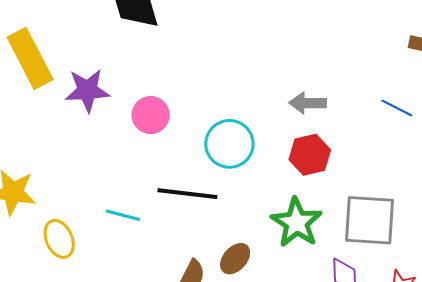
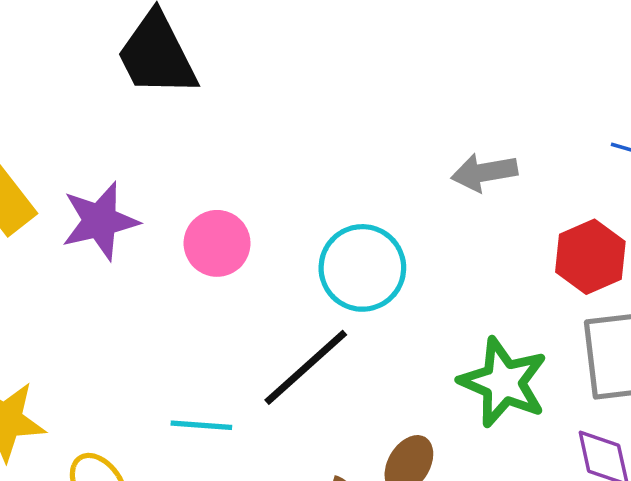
red hexagon: (310, 155) -> (590, 257), moved
black line: (187, 194) -> (306, 367), turned -38

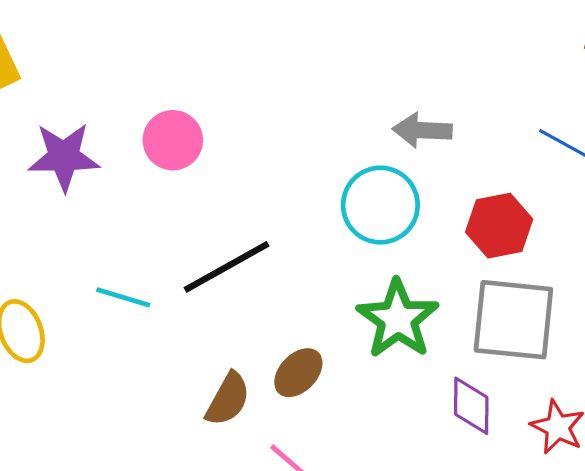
purple star: (100, 221) -> (64, 157), moved
cyan circle: (362, 268) -> (380, 205), moved

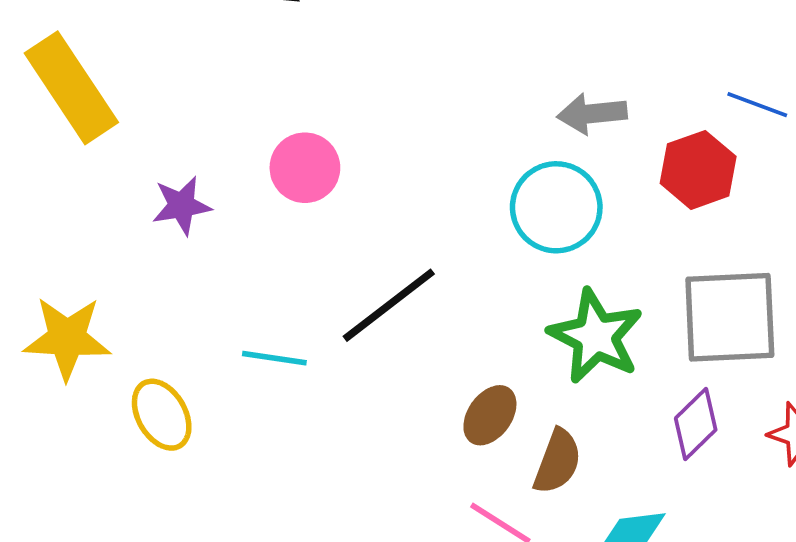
purple star: (64, 157) -> (182, 206), size x0.7
red hexagon: (499, 226) -> (698, 170), moved
brown semicircle: (228, 399) -> (557, 461), moved
purple diamond: (471, 406) -> (696, 424), turned 54

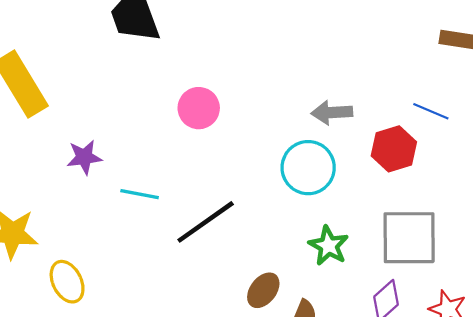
pink circle: (305, 168) -> (199, 108), moved
green star: (596, 336) -> (329, 246), size x0.7
cyan line: (274, 358) -> (140, 194), moved

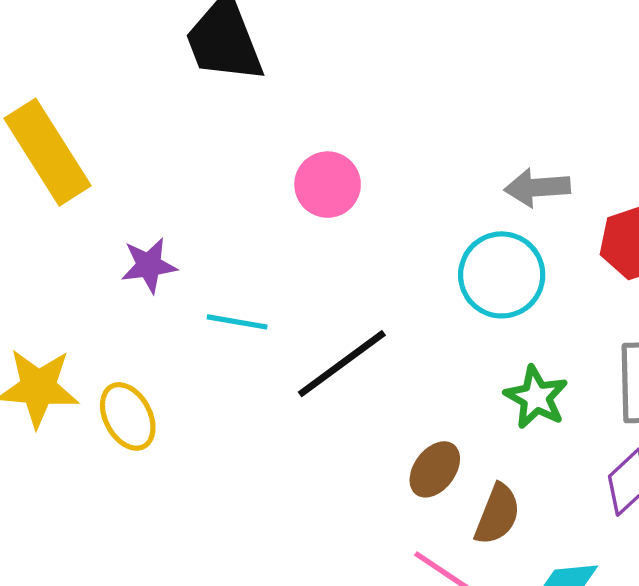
yellow ellipse: (67, 282) -> (128, 416), moved

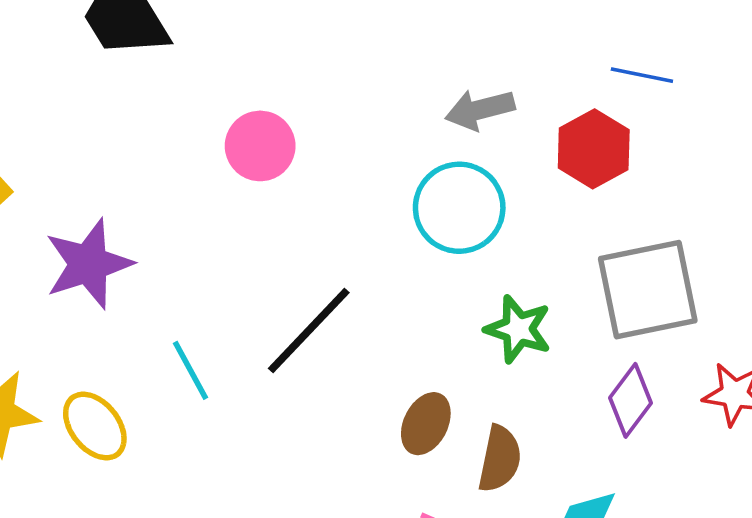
purple star: (149, 265) -> (89, 264), size x1.5
cyan line: (237, 322) -> (190, 370), moved, turned 62

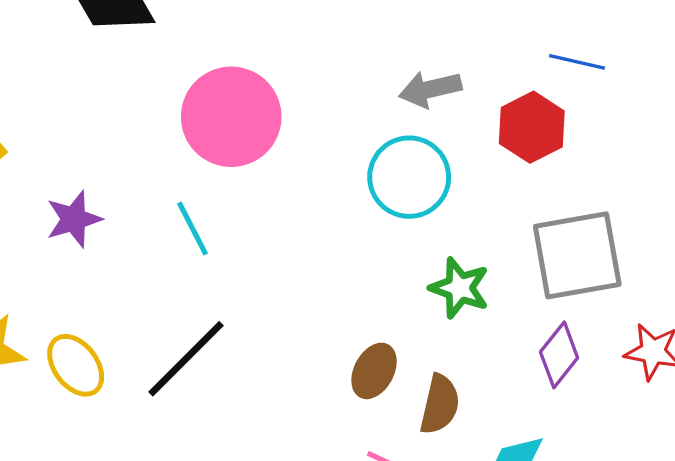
pink circle: (260, 146) -> (231, 117), size x1.6
purple star: (89, 264) -> (74, 219), size x0.7
black line: (309, 330) -> (186, 359), moved
cyan line: (190, 370) -> (192, 228), moved

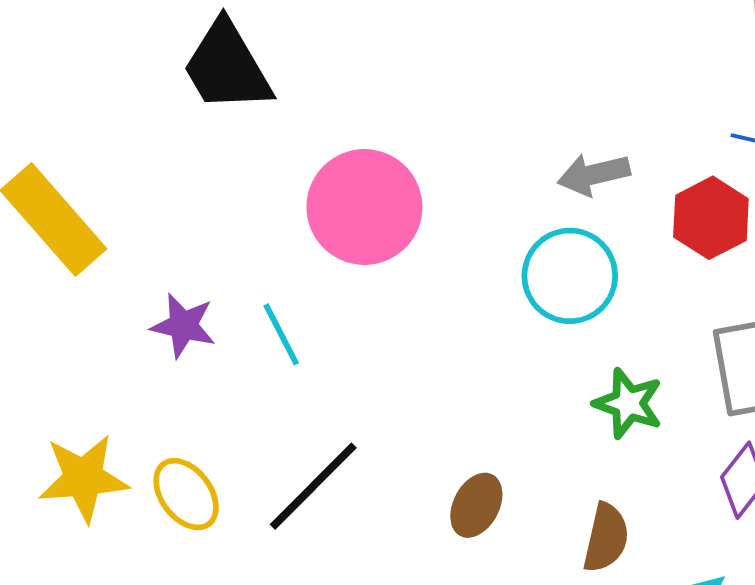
purple star: (74, 219) -> (183, 326), turned 30
cyan line: (192, 228) -> (281, 334), moved
brown ellipse: (374, 371) -> (476, 505), moved

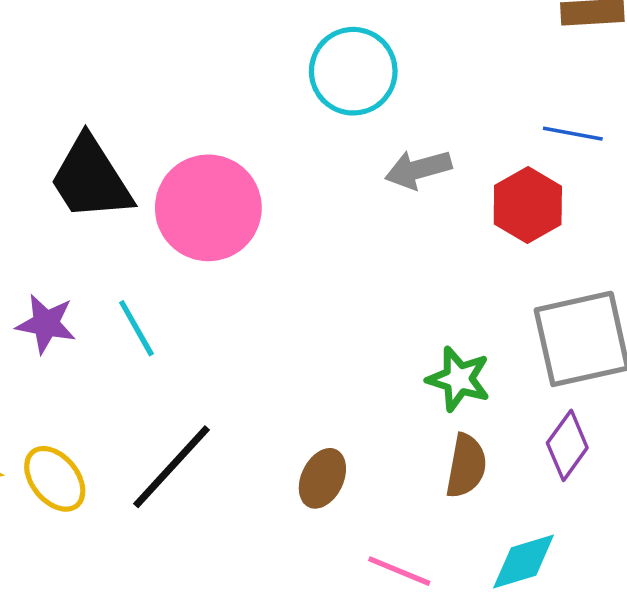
black trapezoid: (227, 67) -> (91, 179), moved
cyan circle: (570, 276) -> (353, 71), moved
brown semicircle: (606, 538) -> (466, 466), moved

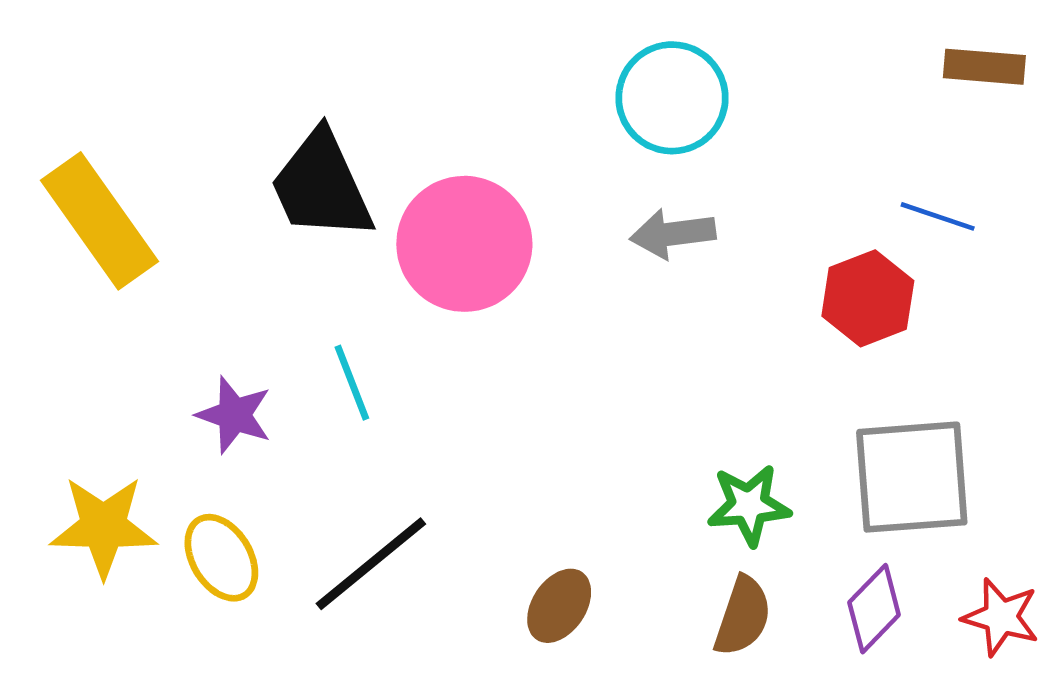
gray arrow: (418, 169) -> (673, 234), moved
purple star: (46, 324) -> (234, 415), moved
green star: (459, 379) -> (749, 505), turned -30

